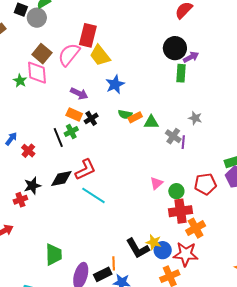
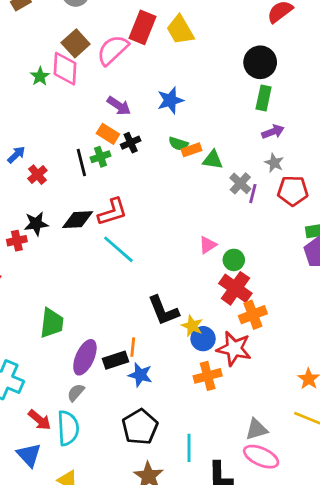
yellow trapezoid: (100, 55) -> (180, 30), moved
purple arrow: (191, 57) -> (273, 132), moved
red pentagon: (205, 184) -> (293, 191), moved
red cross: (181, 211) -> (235, 288), turned 35
black L-shape: (138, 248) -> (163, 311), moved

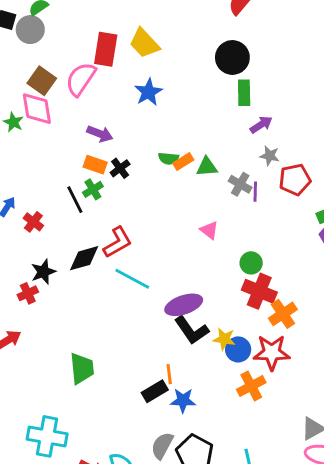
blue star: (170, 100) -> (148, 92), moved
pink triangle: (208, 245) -> (209, 230), moved, turned -36
purple ellipse: (85, 357) -> (184, 305), moved, turned 60
gray semicircle: (76, 393) -> (162, 446), moved, size x1.4

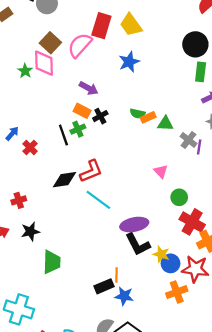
green circle: (251, 263) -> (179, 197), moved
black star: (43, 272) -> (30, 231), moved

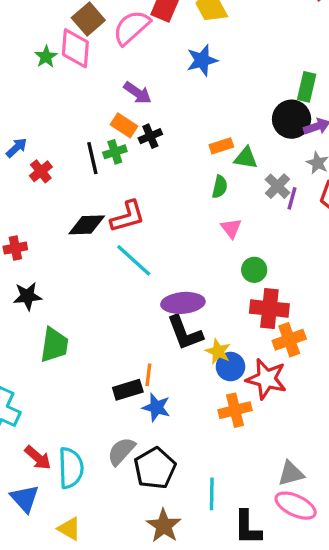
black circle: (195, 44) -> (292, 119), moved
green semicircle: (137, 113) -> (220, 187), moved, turned -96
red cross: (192, 222) -> (269, 309), turned -30

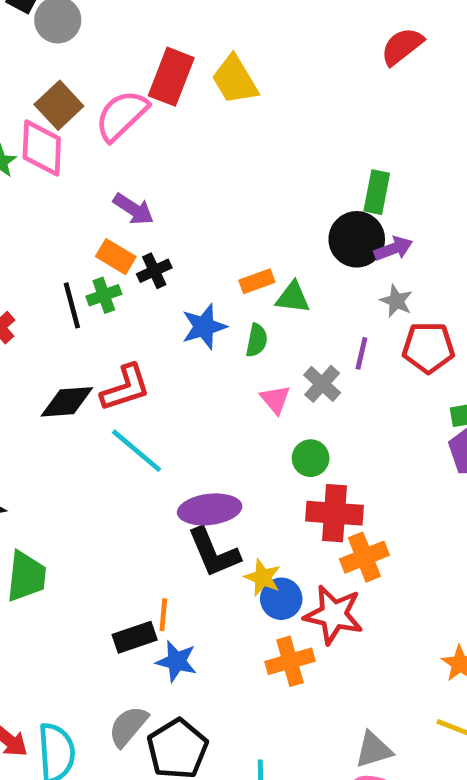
blue star: (202, 60) -> (204, 327), moved
gray cross: (278, 186) -> (322, 384), moved

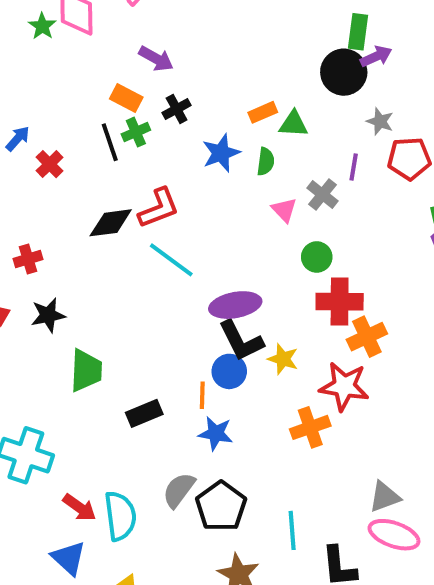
purple arrow: (393, 249) -> (376, 56), moved
orange rectangle: (116, 257) -> (126, 98), moved
blue circle: (281, 599) -> (229, 371), moved
black rectangle: (135, 637) -> (144, 413), moved

